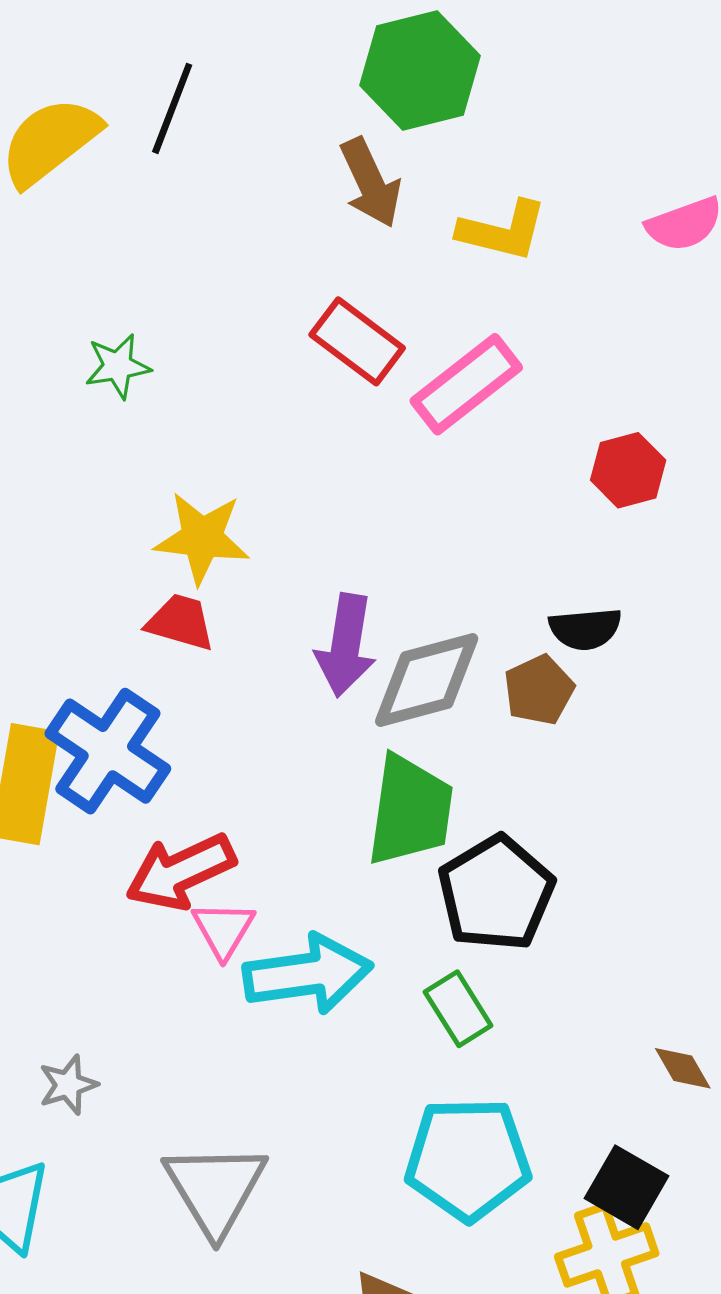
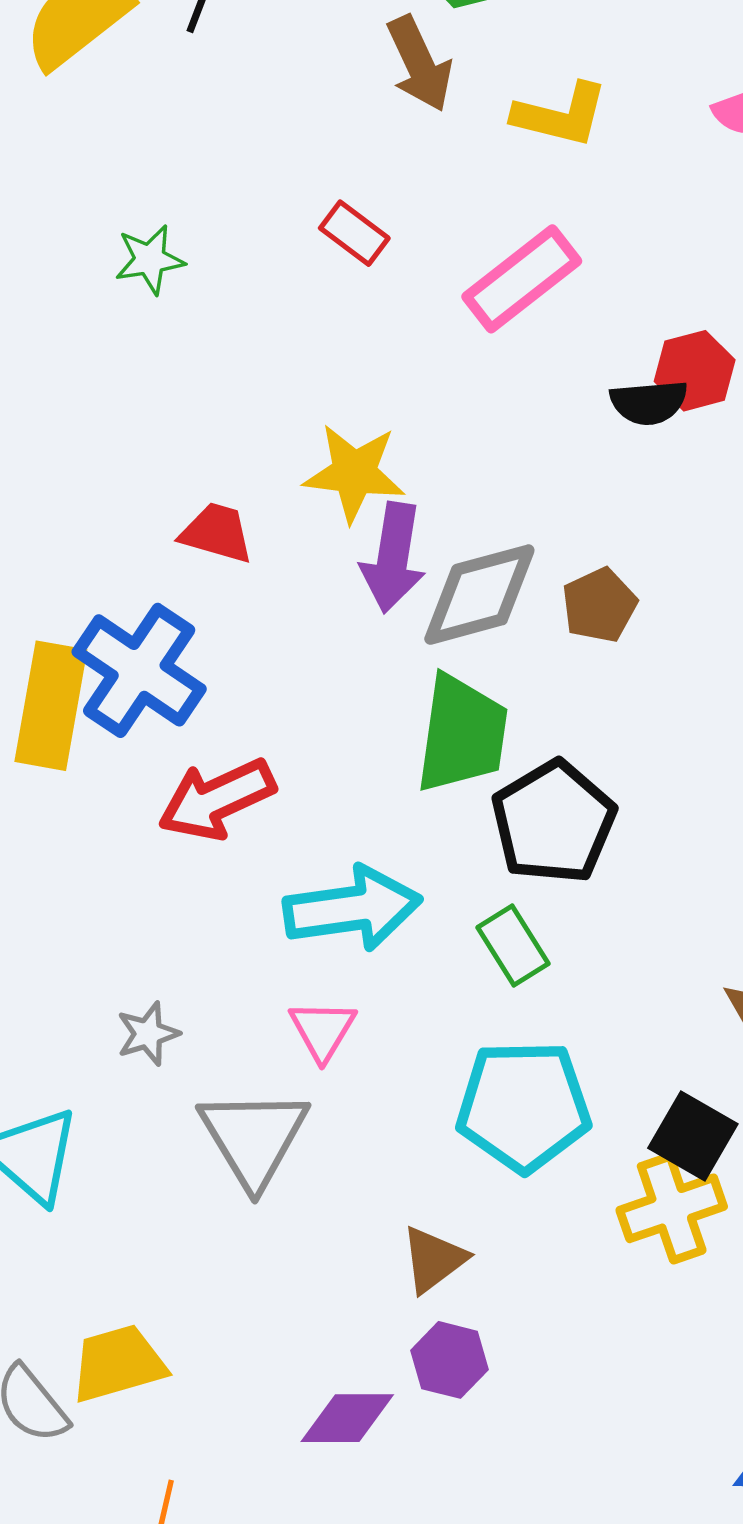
red rectangle: (357, 341) -> (354, 233), moved, size x0.7
yellow star: (202, 538) -> (354, 473), moved
black semicircle: (585, 629) -> (649, 402), moved
pink triangle: (223, 929) -> (323, 1030), moved
gray star: (68, 1085) -> (148, 1034), moved

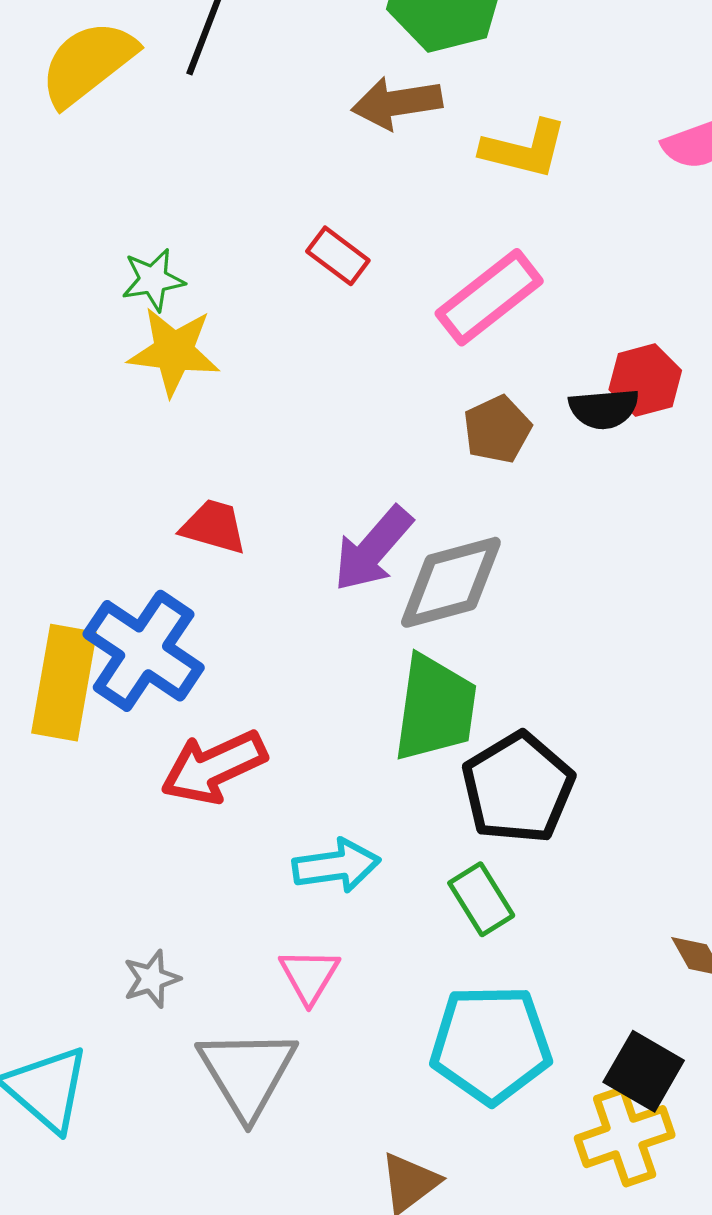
brown arrow: (420, 64) -> (397, 103), turned 106
yellow star: (354, 473) -> (174, 351), moved
purple arrow: (393, 558) -> (373, 549), turned 32
brown pentagon: (599, 605) -> (497, 429), moved
cyan arrow: (353, 909) -> (336, 866), size x0.7

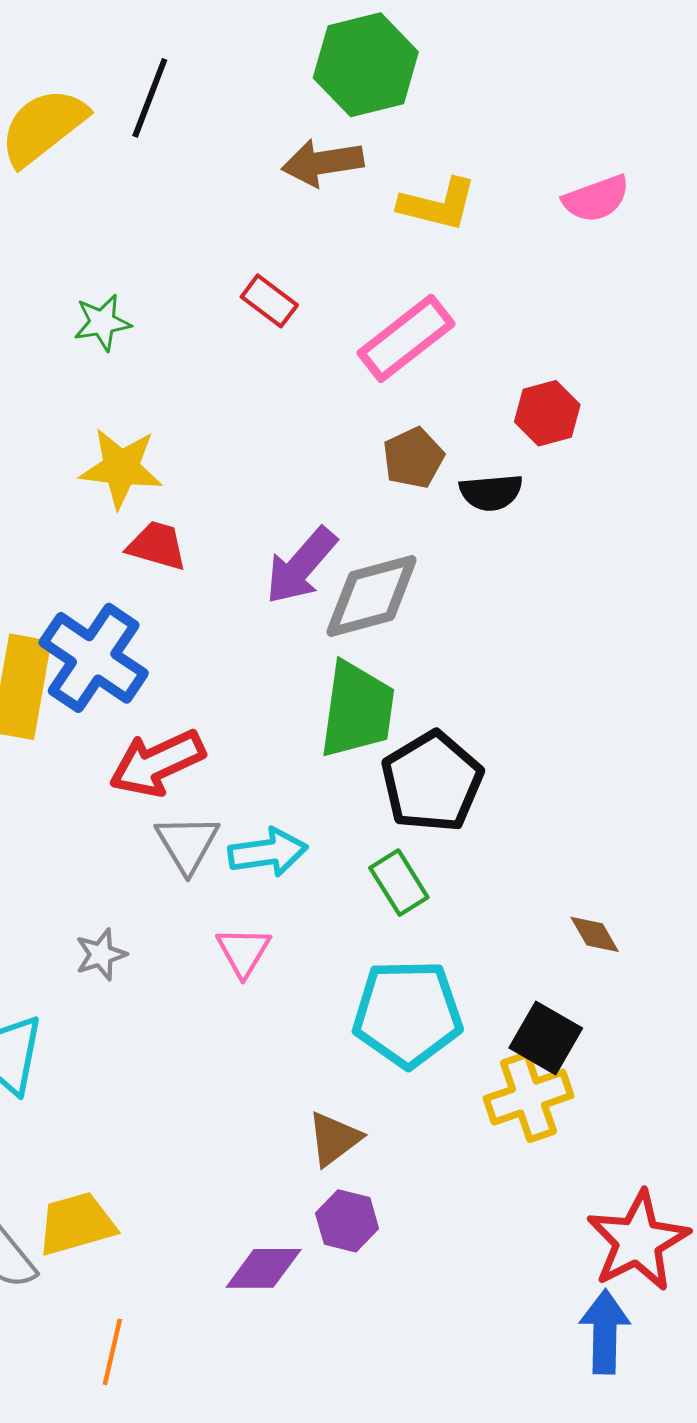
yellow star: (174, 351) -> (121, 468), moved
black semicircle: (604, 409) -> (491, 492), moved
gray triangle: (247, 1073) -> (187, 844), moved, size x0.7

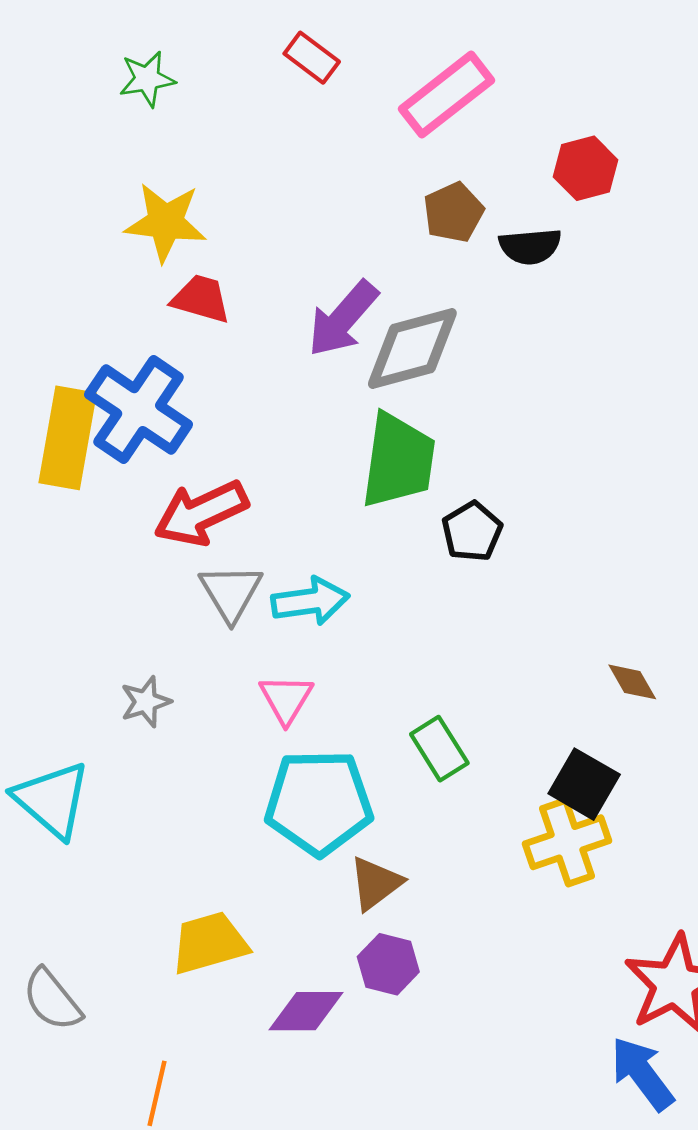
black pentagon: (432, 782) -> (472, 532), size x0.6
green rectangle: (399, 883) -> (439, 749), moved
cyan pentagon: (408, 1014) -> (319, 803), moved
yellow trapezoid: (76, 1224) -> (210, 943), moved
blue arrow: (605, 1332) -> (642, 1074), turned -38

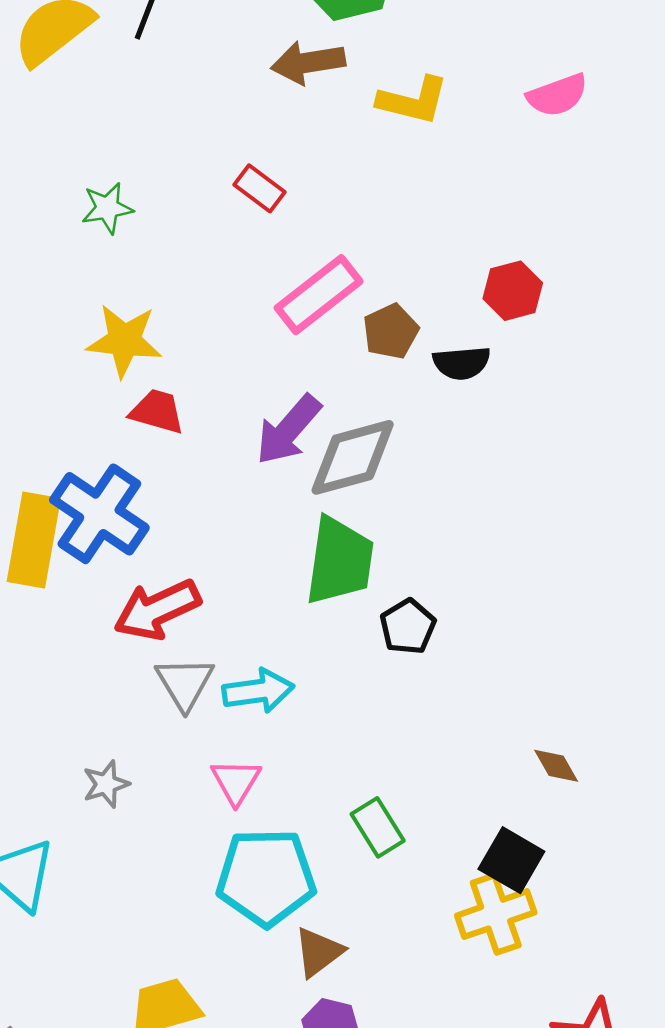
pink rectangle: (446, 95) -> (319, 295), moved

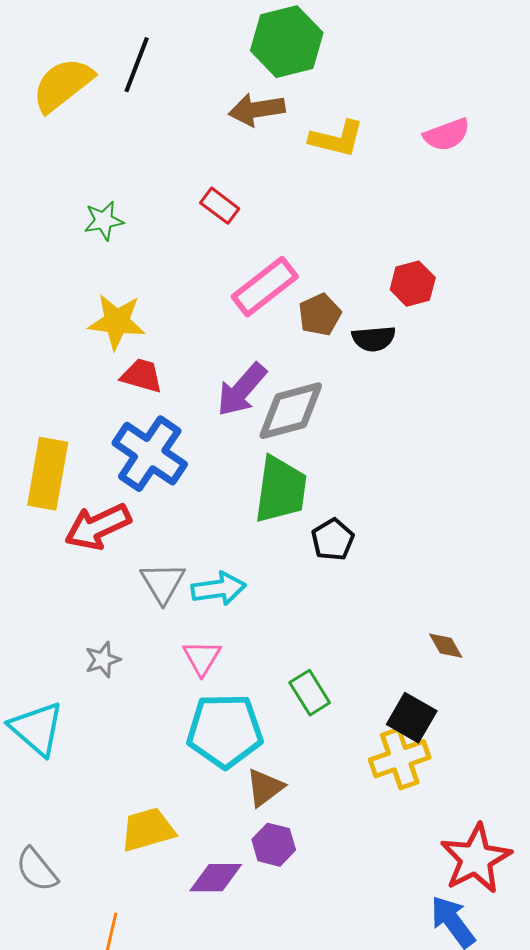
blue cross: (99, 514) -> (150, 454), moved
red arrow: (157, 610) -> (98, 527), moved

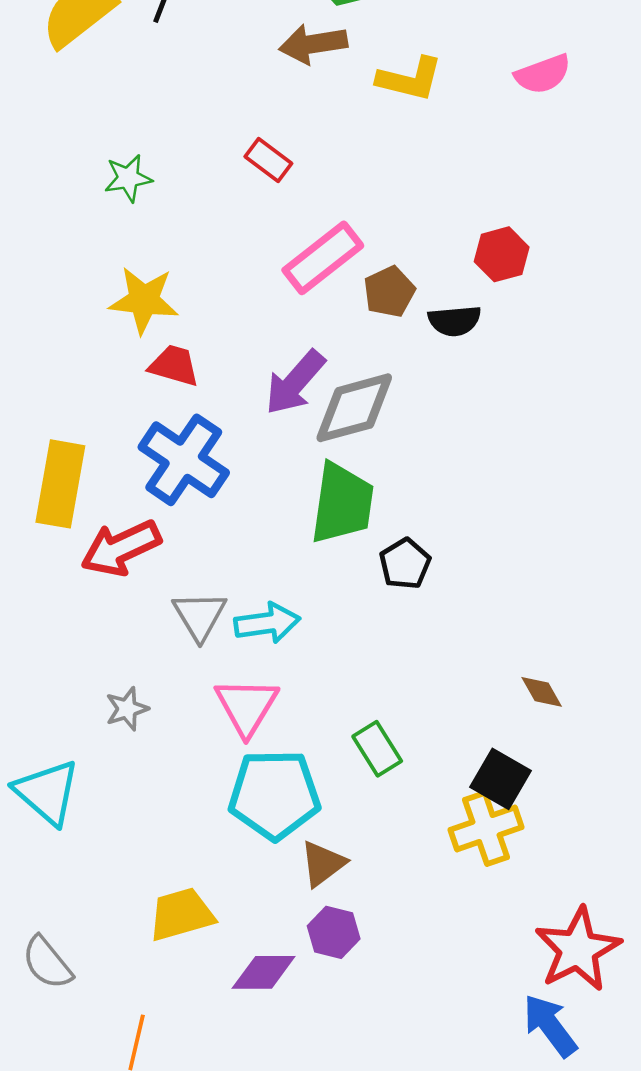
pink triangle: (202, 658) -> (247, 706), size x1.4

